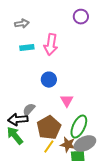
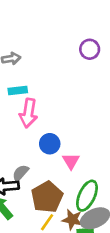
pink arrow: (51, 45) -> (28, 113), moved
blue circle: (49, 80) -> (50, 144), moved

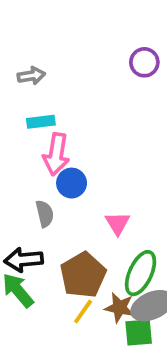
blue circle: (50, 144) -> (72, 183), moved
gray semicircle: (20, 173) -> (45, 214), moved, turned 126

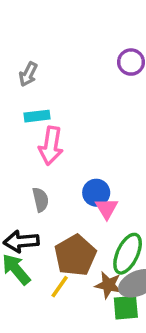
gray arrow: (31, 76) -> (28, 74), turned 125
blue circle: (72, 183) -> (96, 193), moved
yellow line: (83, 311) -> (60, 287), moved

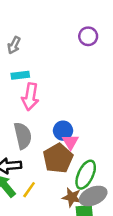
gray semicircle: (40, 200) -> (23, 136), size x1.5
brown pentagon: (75, 255) -> (58, 158), moved
yellow line: (60, 287) -> (29, 190), moved

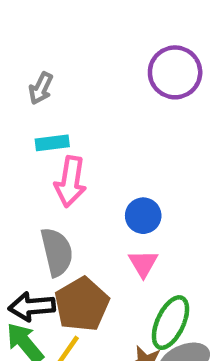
purple circle: (88, 36) -> (175, 72), size x1.5
blue circle: (63, 131) -> (143, 216), moved
brown pentagon: (58, 158) -> (82, 304), moved

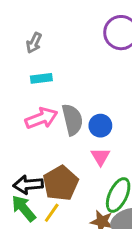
pink arrow: (70, 182) -> (41, 118), moved, turned -120
gray semicircle: (57, 252) -> (72, 120), moved

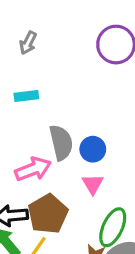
gray arrow: (34, 43) -> (28, 43), moved
pink arrow: (41, 118) -> (33, 169), moved

